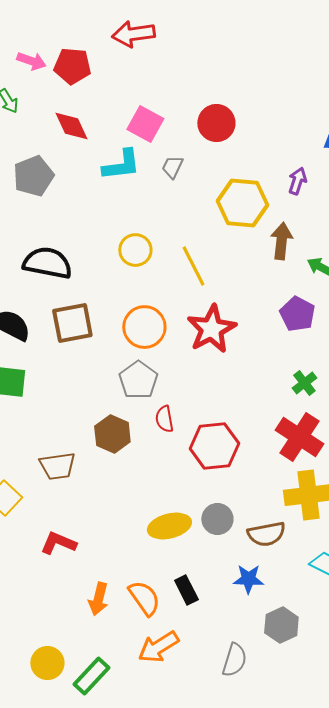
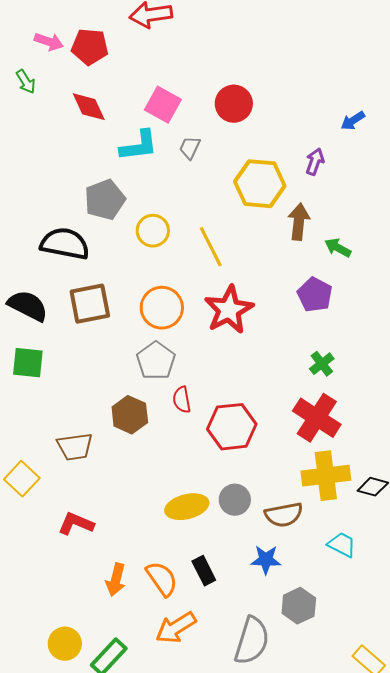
gray pentagon: (33, 176) -> (105, 200), moved
gray semicircle: (234, 660) -> (252, 641), size x1.4

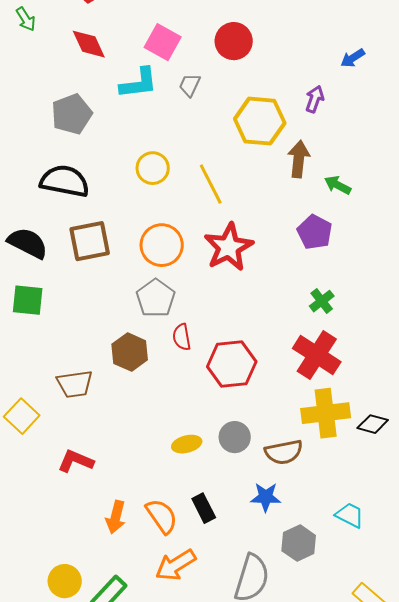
gray pentagon: (105, 200) -> (72, 114), moved
yellow ellipse: (187, 507) -> (187, 444), size x0.7
cyan trapezoid: (342, 545) -> (350, 515), moved

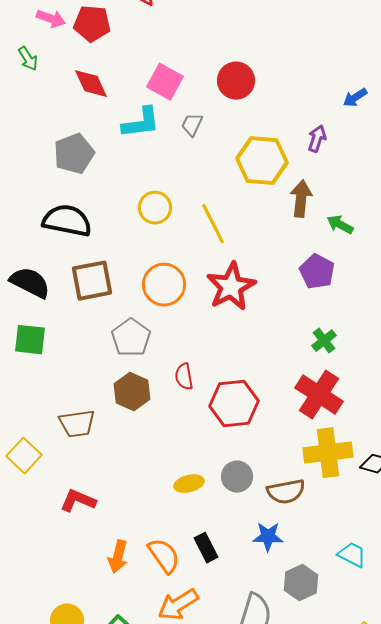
gray pentagon: (156, 298) -> (131, 338), moved

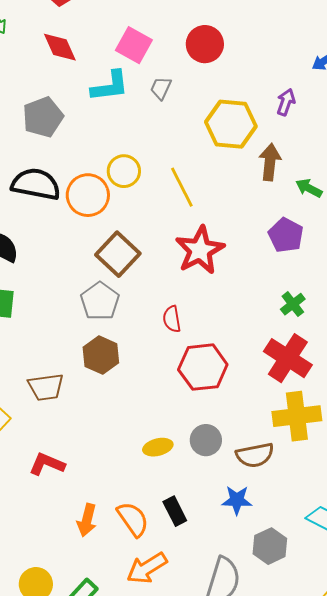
brown square: (92, 281) -> (118, 254), moved, turned -36
orange circle: (164, 285) -> (88, 195), moved
red semicircle: (184, 377) -> (172, 319), moved

